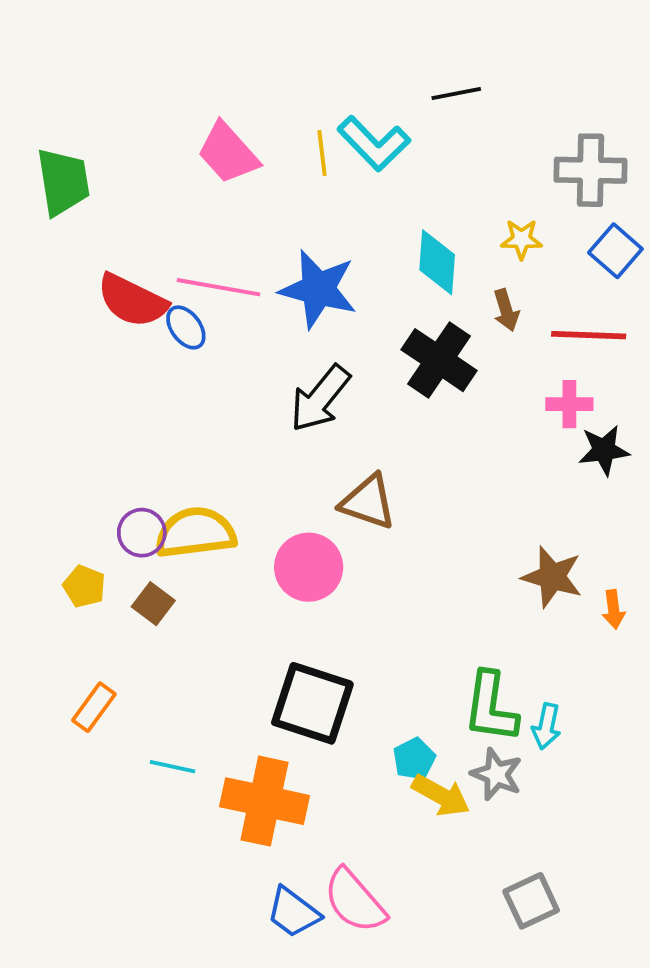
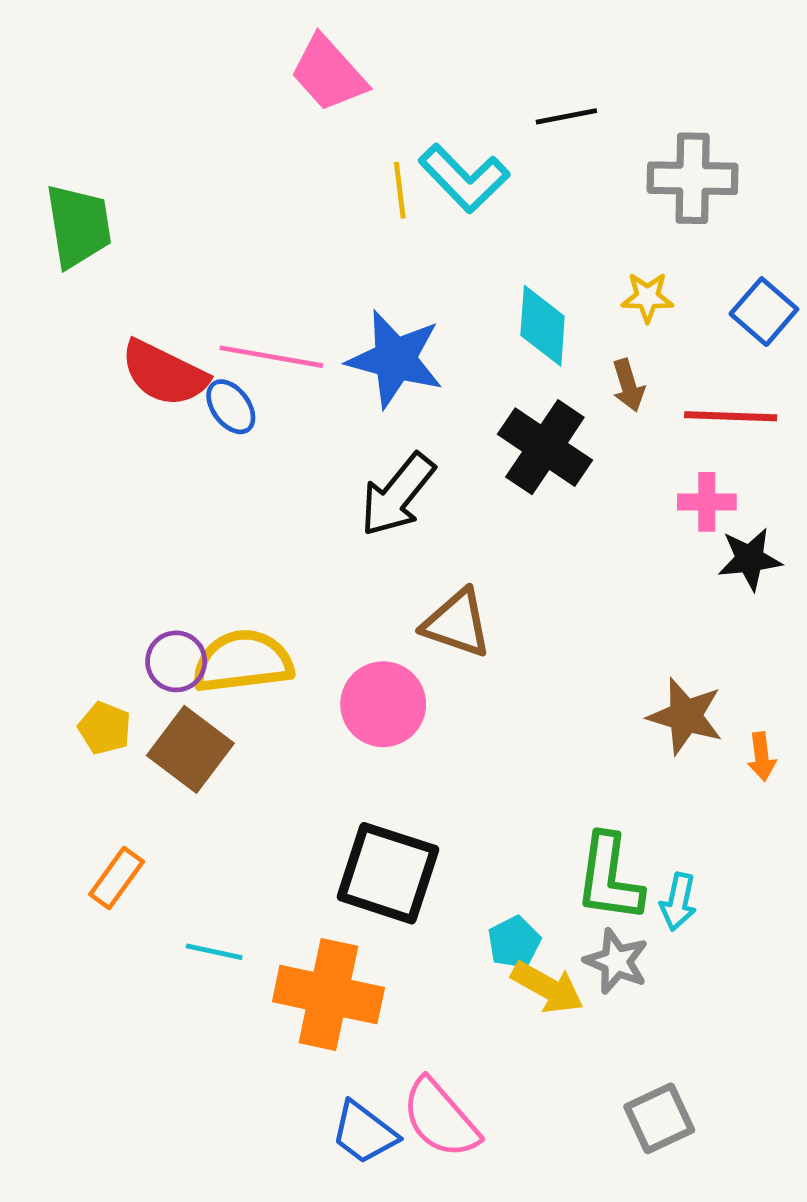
pink trapezoid: (228, 153) -> (328, 74), moved
gray cross: (590, 170) -> (693, 178), moved
brown square: (153, 604) -> (190, 749), size x1.6

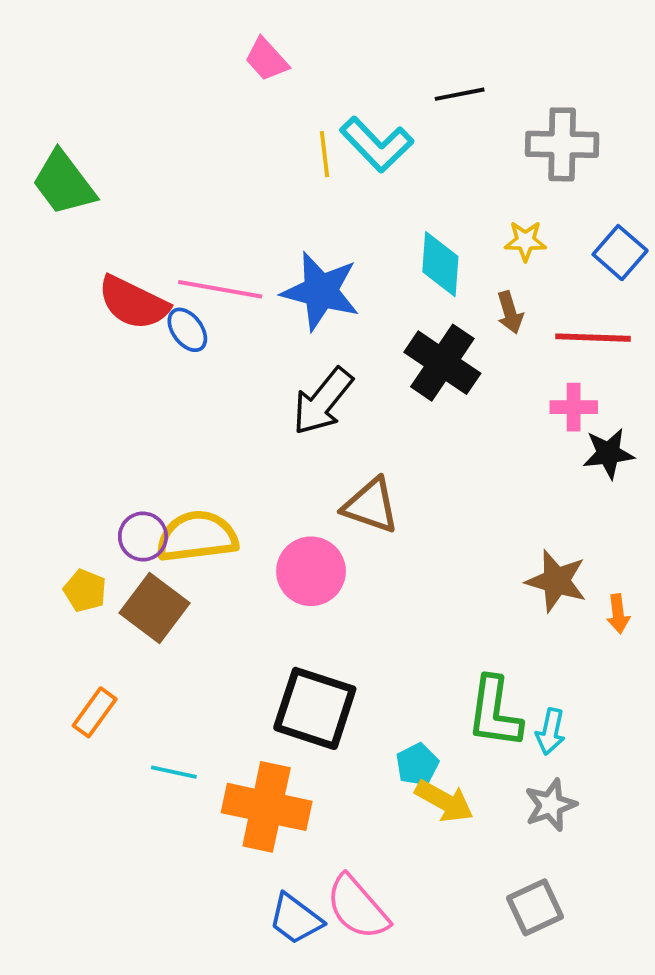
pink trapezoid: (328, 74) -> (267, 59), size x0.7
green trapezoid: (79, 226) -> (64, 183), turned 152
gray star: (616, 961) -> (551, 805), moved, turned 30

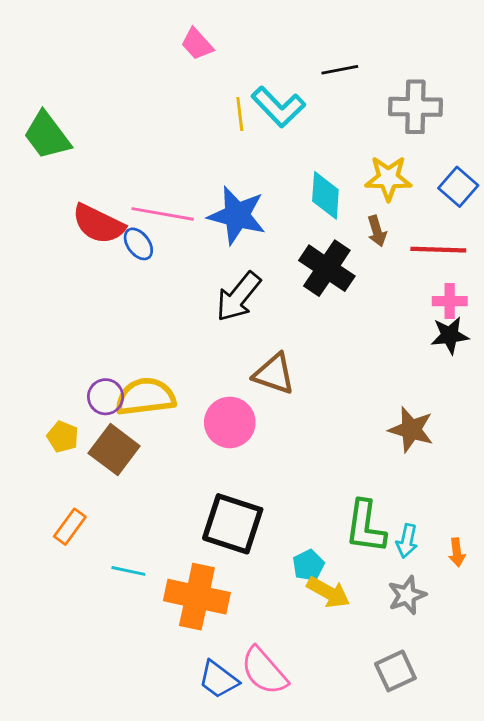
yellow star: (525, 241) -> (388, 178), size x1.5
pink cross: (574, 407) -> (450, 301), moved
orange arrow: (618, 614) -> (457, 552), moved

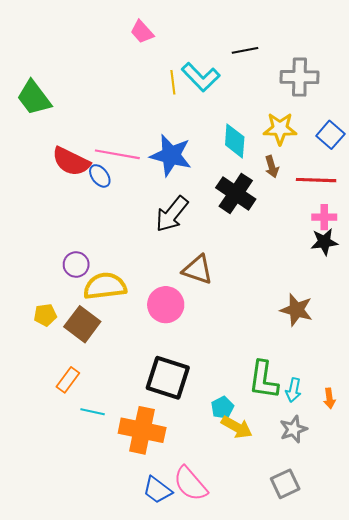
purple circle: (106, 397) -> (76, 264), moved
yellow pentagon: (63, 437) -> (45, 315), turned -30
orange rectangle: (70, 527) -> (68, 380), moved

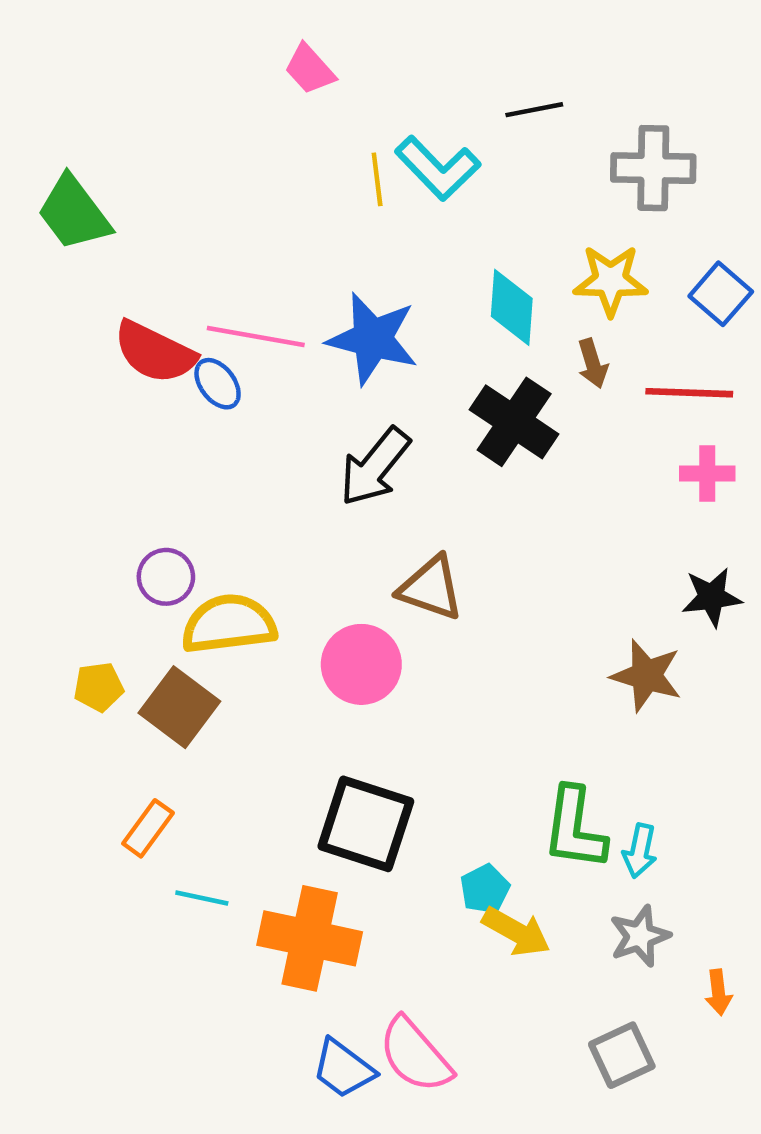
black star: (324, 242) -> (712, 597), moved
orange arrow: (329, 398) -> (718, 992), moved

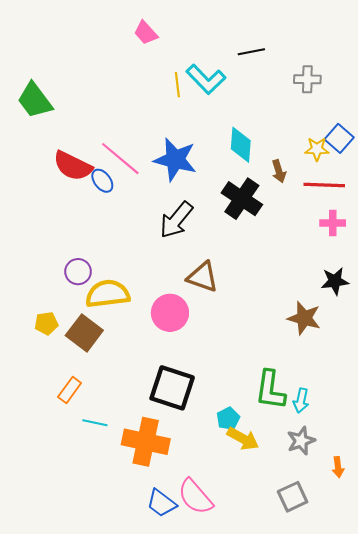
gray cross: (653, 168) -> (307, 79), size x0.7
yellow star: (611, 280) -> (317, 149), moved, size x0.7
pink line: (256, 337) -> (120, 159), turned 30

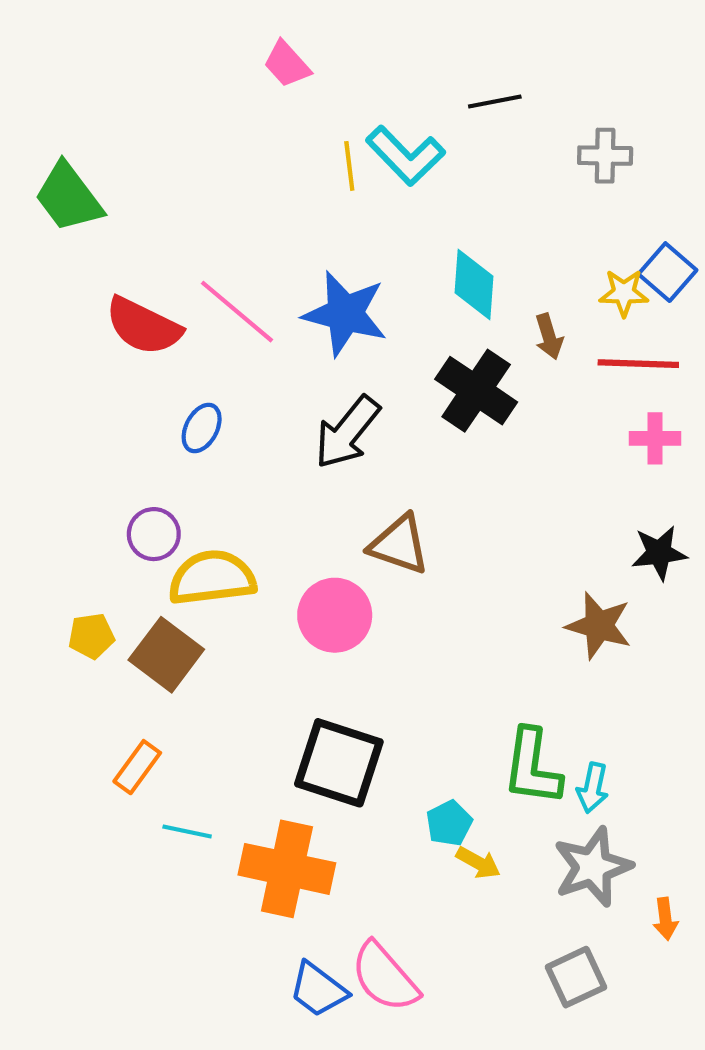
blue ellipse: (102, 181) -> (202, 428), moved, turned 65
yellow arrow: (243, 439) -> (478, 863), size x0.7
gray star: (301, 441) -> (593, 867), size x1.4

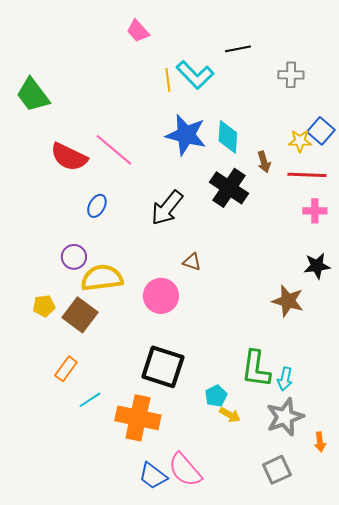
blue star: (345, 314) -> (186, 135), moved
brown triangle: (399, 544) -> (192, 262), size x0.6
cyan line: (187, 831) -> (90, 400), turned -45

